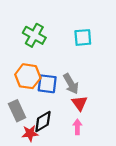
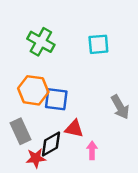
gray arrow: (71, 84) -> (120, 107), moved
red triangle: (80, 103) -> (74, 129), moved, turned -42

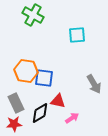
green cross: (41, 42) -> (33, 15), moved
pink arrow: (92, 150) -> (72, 118), turned 56
red star: (36, 158) -> (14, 124), moved

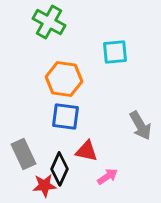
orange hexagon: (26, 71) -> (64, 79), moved
black diamond: (40, 113) -> (60, 169), turned -35
red star: (14, 124) -> (45, 185), moved

